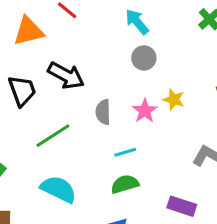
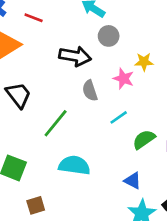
black arrow: (66, 76) -> (75, 56), moved
green semicircle: (125, 184) -> (144, 139), moved

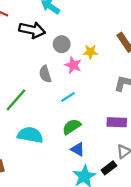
gray circle: (109, 36) -> (62, 44), moved
black arrow: (75, 56) -> (32, 30), moved
green semicircle: (144, 139) -> (72, 127), moved

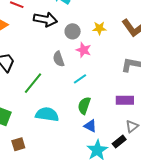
yellow star: (90, 52) -> (99, 28), moved
green semicircle: (72, 127) -> (84, 106), turned -36

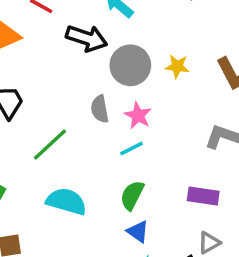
gray circle: (73, 31) -> (130, 65), size x1.5
pink star: (84, 50) -> (138, 115), moved

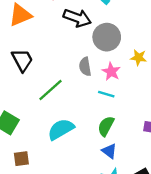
yellow star: (177, 66) -> (139, 58), moved
cyan line: (131, 148) -> (106, 94), turned 42
cyan semicircle: (66, 201) -> (61, 129), turned -48

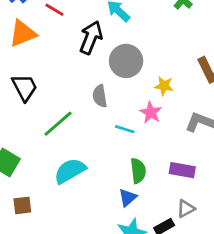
black arrow: (77, 18) -> (91, 38), turned -88
pink star: (111, 72) -> (151, 113), moved
green semicircle: (106, 126) -> (138, 171), moved, turned 144
blue triangle: (109, 151) -> (128, 198), turned 42

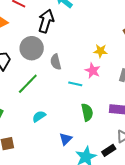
gray circle: (126, 61) -> (32, 48), moved
cyan semicircle: (70, 171) -> (39, 116), size x0.6
blue triangle: (128, 198) -> (66, 139), moved

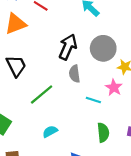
black arrow: (46, 21) -> (68, 47), moved
gray circle: (32, 48) -> (103, 48), moved

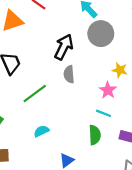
gray circle: (103, 48) -> (101, 34), moved
cyan line: (93, 100) -> (103, 113), moved

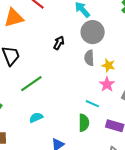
black arrow: (64, 47) -> (59, 43), size x0.6
gray semicircle: (69, 74) -> (89, 58), moved
pink star: (108, 90) -> (107, 84), moved

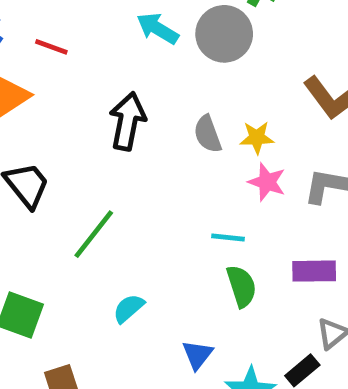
gray circle: (93, 32) -> (224, 34), moved
black arrow: (59, 43) -> (128, 121), size x1.6
cyan line: (92, 104) -> (228, 237), moved

